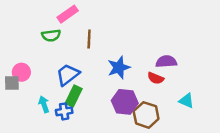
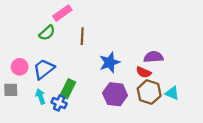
green semicircle: (51, 35) -> (47, 33), turned -35
blue trapezoid: (68, 75) -> (44, 69), moved
gray square: (12, 83) -> (11, 90), moved
blue cross: (64, 111) -> (59, 103), turned 32
brown hexagon: (146, 115) -> (149, 92), moved

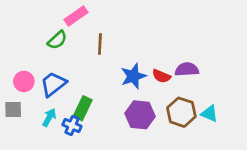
red semicircle: (144, 72) -> (161, 76), moved
cyan arrow: (40, 96) -> (49, 118), turned 48

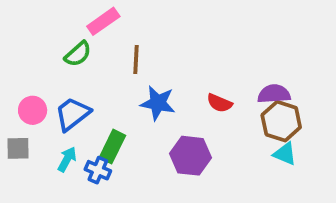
purple semicircle: (187, 69) -> (274, 94), moved
blue star: (133, 76) -> (158, 103), moved, turned 30
brown hexagon: (181, 112) -> (281, 121), moved

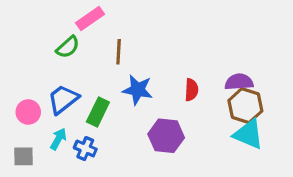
red semicircle: (219, 103) -> (191, 90), turned -110
pink circle: (33, 110) -> (28, 112), moved
green rectangle: (112, 147) -> (98, 112), moved
gray square: (18, 148) -> (23, 156), moved
cyan triangle: (285, 154) -> (249, 134), size x1.5

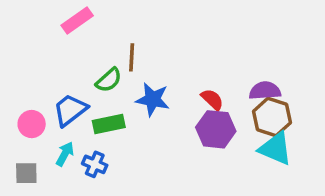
pink rectangle: (90, 18) -> (77, 21), moved
green semicircle: (68, 47) -> (109, 80), moved
red semicircle: (191, 90) -> (212, 99), turned -50
green rectangle: (98, 112) -> (109, 124), turned 52
purple hexagon: (166, 136) -> (216, 129), moved

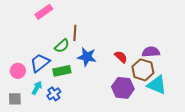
brown hexagon: (272, 117) -> (143, 70), moved
purple hexagon: (216, 129) -> (123, 88), moved
blue cross: (95, 164) -> (54, 94), turned 32

